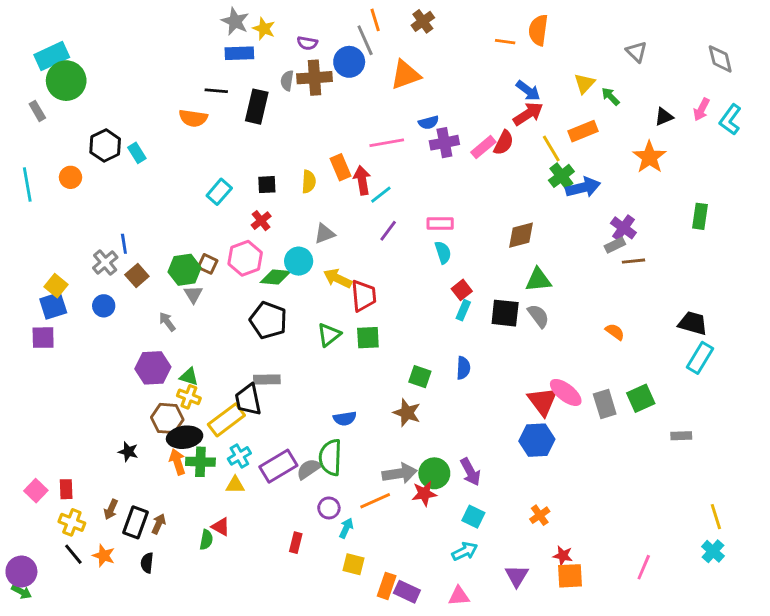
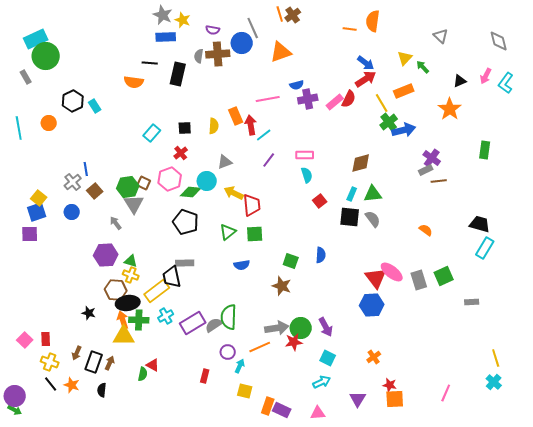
orange line: (375, 20) -> (280, 14), moved
gray triangle: (193, 294) -> (134, 204), size x1.5
cyan rectangle: (463, 310) -> (352, 194), moved
blue semicircle: (345, 418) -> (242, 265), moved
yellow triangle: (235, 485) -> (124, 336), moved, size x1.6

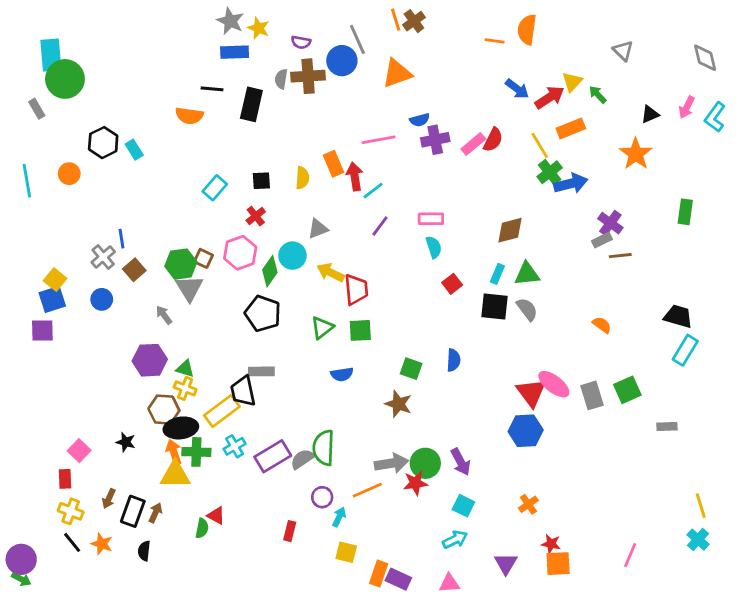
cyan rectangle: (36, 39) -> (51, 55), turned -70
red arrow: (366, 79) -> (550, 97), moved
green diamond: (191, 192) -> (270, 271), turned -60
pink square: (25, 340) -> (79, 451), moved

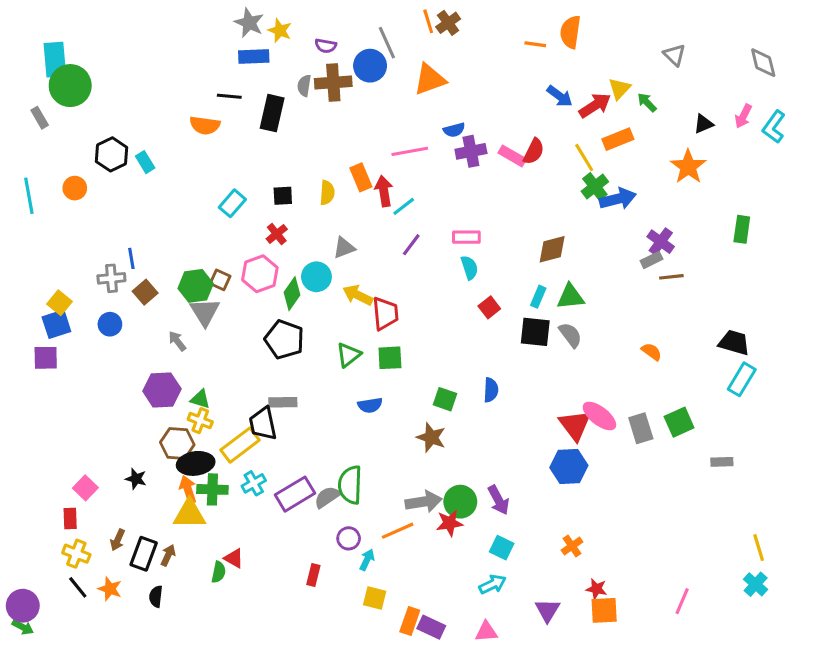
pink rectangle: (473, 144) -> (512, 156), turned 70
gray cross: (103, 257) -> (111, 278), turned 35

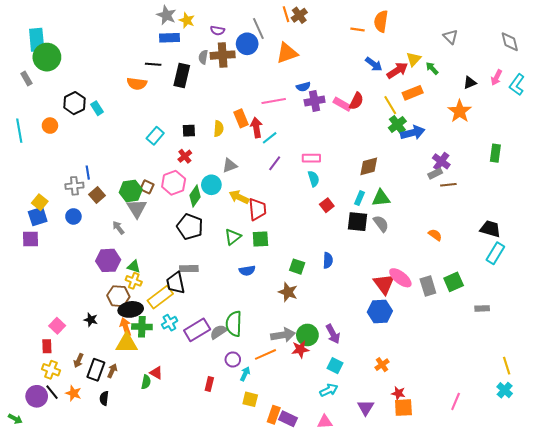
purple circle: (23, 606) -> (37, 396), moved

